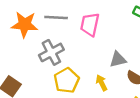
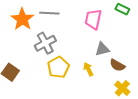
orange star: (25, 24) -> (22, 19), turned 30
pink trapezoid: (90, 24) -> (93, 19), moved

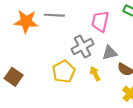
orange star: (22, 19) -> (26, 21), turned -30
gray cross: (45, 43) -> (82, 47), moved

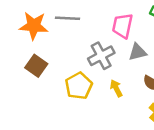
gray triangle: (110, 53) -> (137, 52), moved
brown square: (14, 77) -> (36, 66), moved

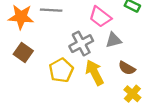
pink trapezoid: (122, 26) -> (100, 17), turned -65
yellow arrow: (116, 88) -> (95, 73), size x1.6

